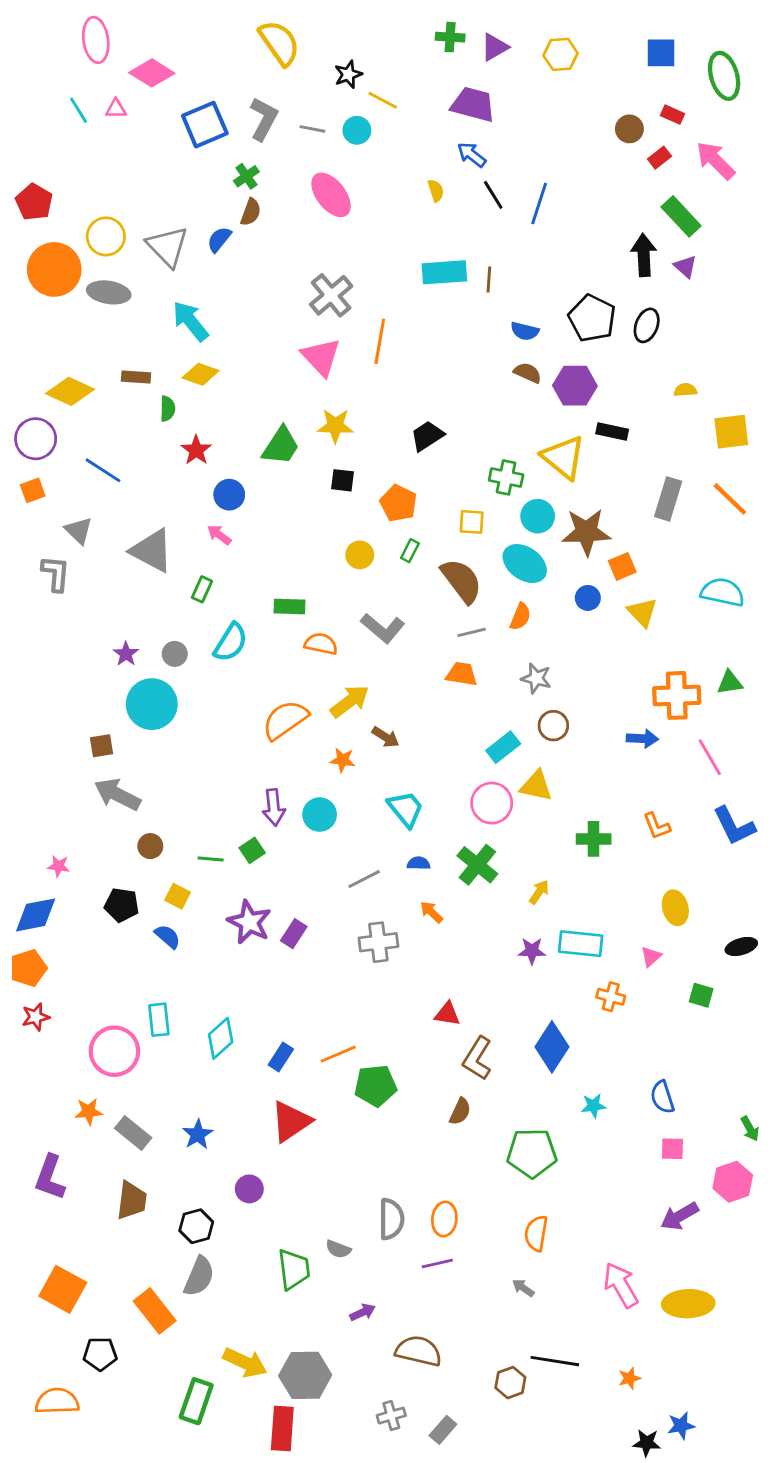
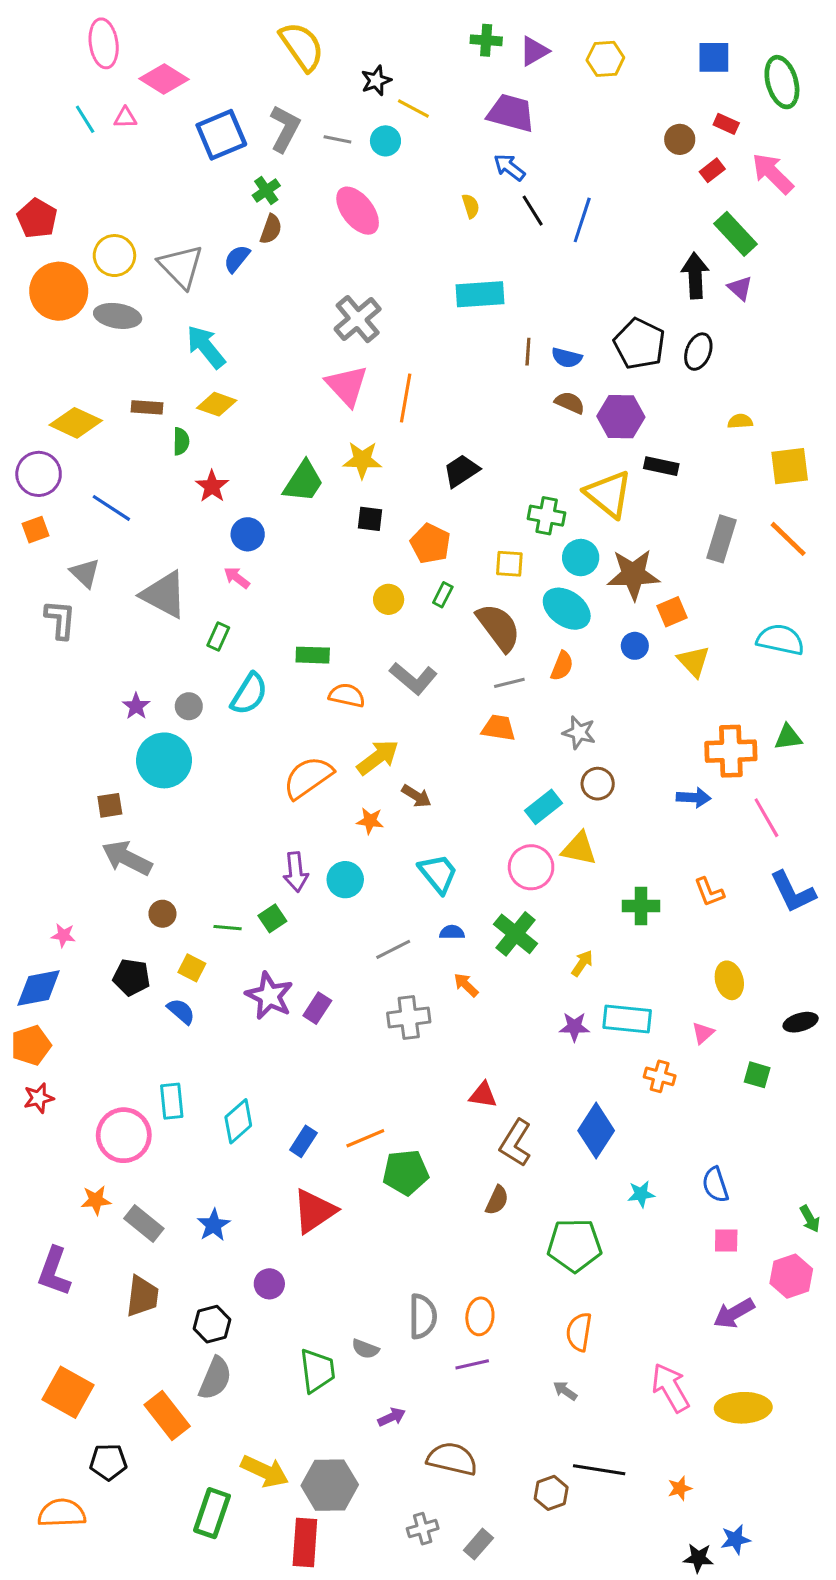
brown line: (489, 280) -> (528, 352), moved
orange line: (380, 341) -> (406, 398), moved

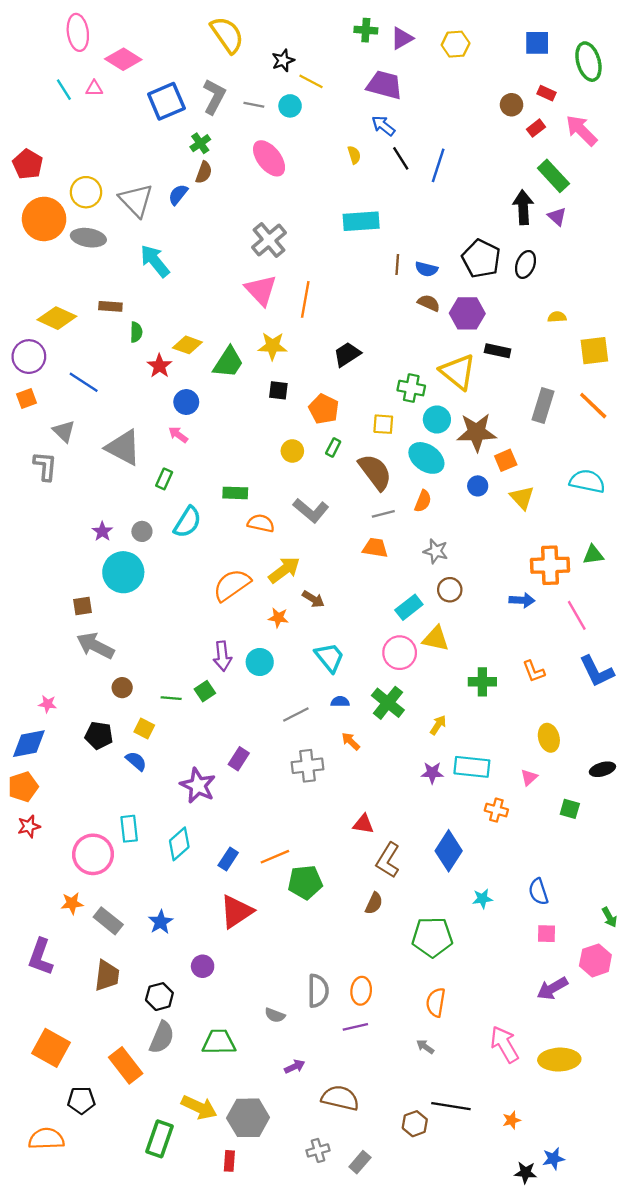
yellow diamond: (217, 404) -> (187, 345), moved
purple star: (269, 996) -> (198, 786), moved
green trapezoid: (317, 1371) -> (219, 1042), moved, turned -84
red rectangle: (305, 1542) -> (229, 1161), size x0.6

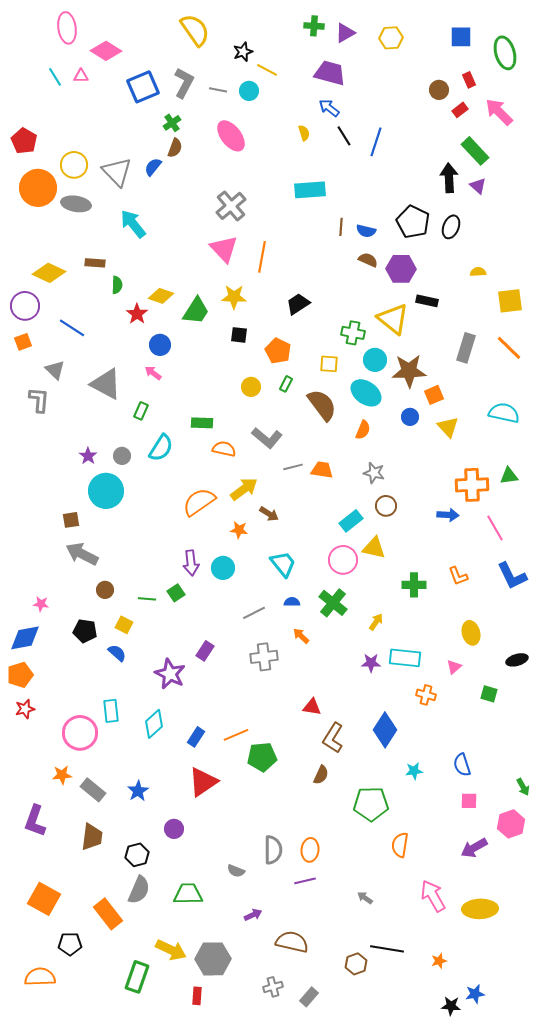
red rectangle: (546, 93) -> (469, 80), turned 42
gray line: (383, 514) -> (293, 467), moved
orange semicircle: (436, 1002) -> (400, 845), moved

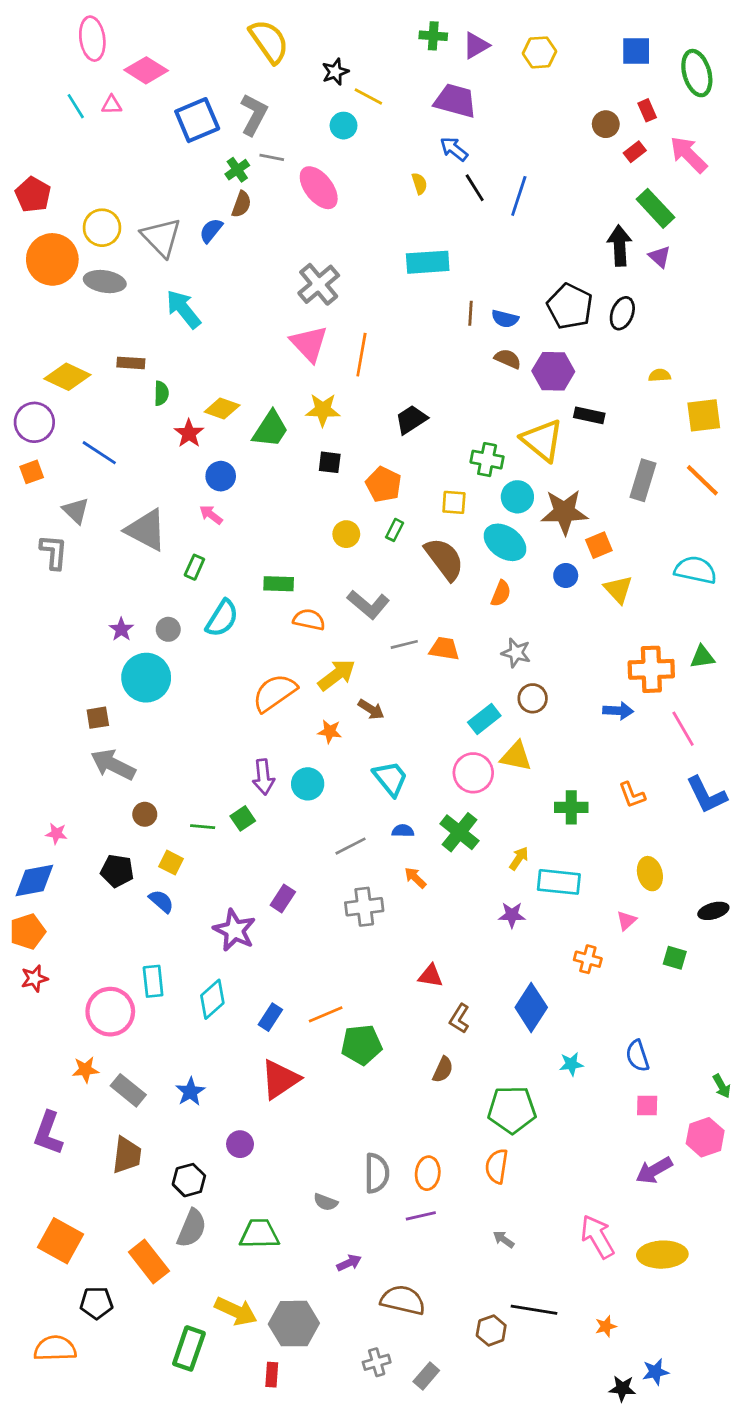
gray line: (218, 90) -> (272, 157), moved
cyan rectangle: (405, 658) -> (559, 882), moved
brown L-shape: (333, 738) -> (459, 1019), size x0.7
orange semicircle: (400, 845) -> (497, 1166), moved

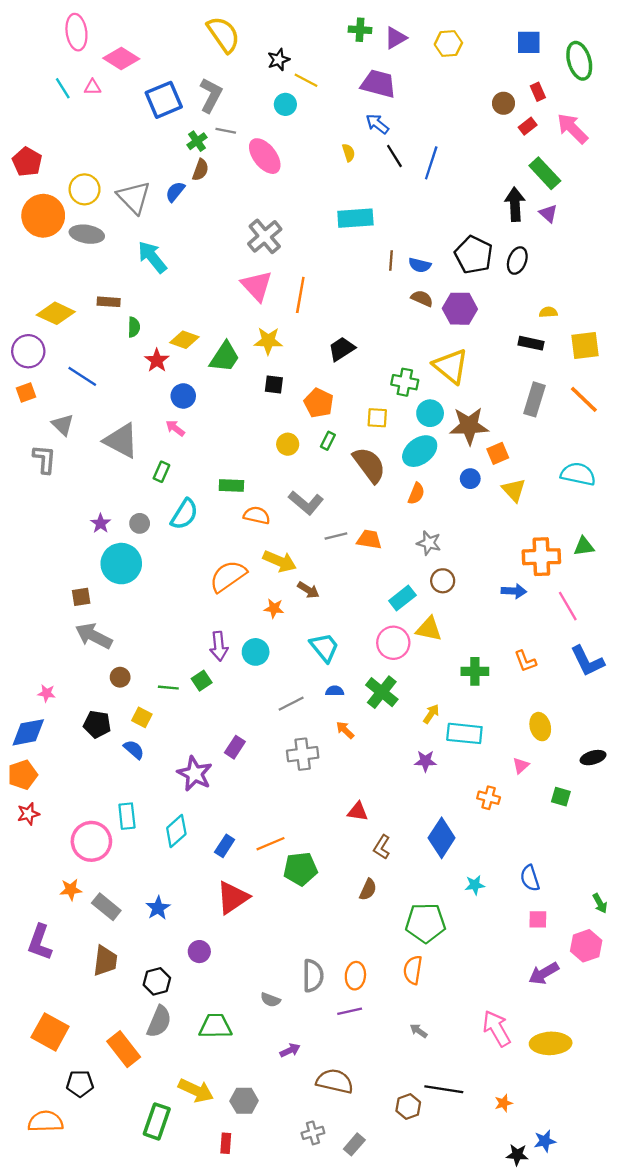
black rectangle: (589, 415) -> (531, 343), moved
cyan ellipse: (505, 542) -> (420, 451), turned -72
yellow arrow: (337, 675) -> (280, 561), turned 60
gray hexagon: (294, 1324) -> (244, 1101), size x0.7

